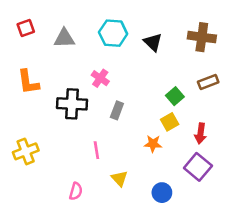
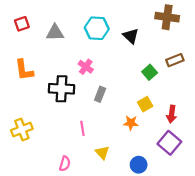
brown cross: (202, 37) -> (167, 17), moved
brown rectangle: (208, 82) -> (175, 60), moved
green square: (175, 96) -> (150, 72), moved

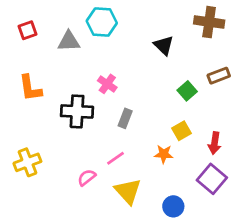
cyan hexagon: (97, 28) -> (102, 22), moved
pink line: (82, 128) -> (116, 158), moved, turned 64
yellow triangle: (102, 153) -> (128, 191), size x1.5
pink semicircle: (65, 164) -> (87, 177), moved, turned -144

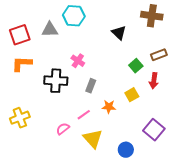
red square: (27, 30) -> (20, 35), moved, size x1.5
orange L-shape: (30, 88) -> (22, 64), turned 100
red arrow: (215, 143) -> (154, 81), moved
orange star: (164, 154) -> (109, 107), moved

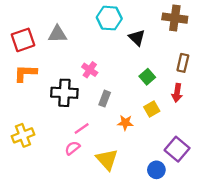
cyan hexagon: (74, 16) -> (109, 18), moved
brown rectangle: (159, 55) -> (183, 63), turned -56
green square: (136, 66) -> (147, 77), moved
pink line: (84, 115) -> (82, 128), moved
blue circle: (126, 150) -> (156, 170), moved

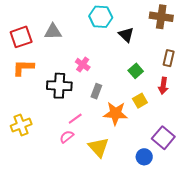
orange star: (125, 123) -> (116, 113), size x1.6

